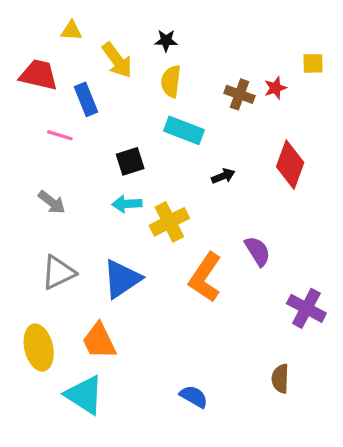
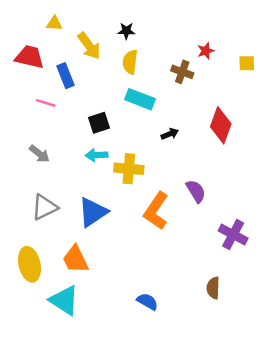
yellow square: (313, 63) -> (247, 63), moved
red star: (275, 88) -> (206, 51), moved
yellow cross: (169, 222) -> (129, 169), turned 32

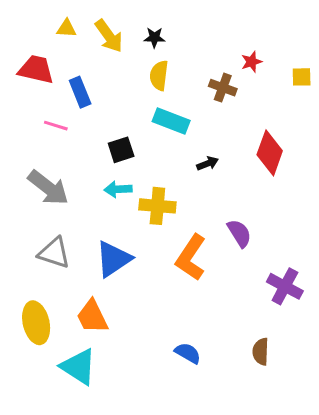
yellow arrow: (89, 46) -> (109, 36), moved
gray arrow: (39, 154) -> (48, 188), size x1.6
gray triangle: (44, 207) -> (54, 253), turned 44
blue semicircle: (147, 302) -> (188, 353), moved

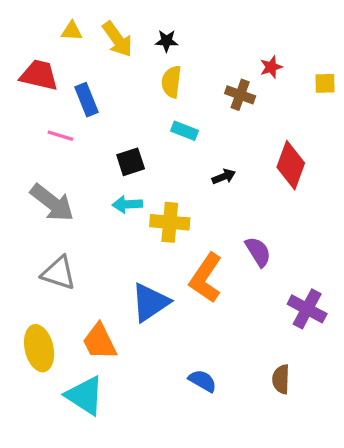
cyan rectangle: (171, 121) -> (185, 131), size x0.7
blue triangle: (113, 259) -> (150, 302), moved

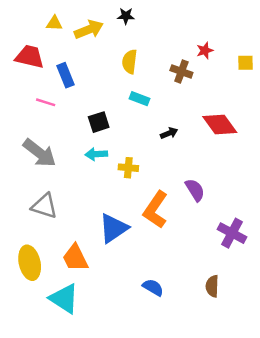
yellow arrow: (117, 39) -> (89, 30), turned -76
black star: (167, 41) -> (126, 16), moved
red diamond: (291, 165) -> (220, 125), turned -56
yellow cross: (170, 222) -> (128, 168), size x0.7

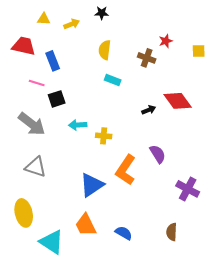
yellow arrow: (89, 30) -> (72, 24), size x0.7
black square: (99, 122) -> (57, 99), moved
black arrow: (169, 133) -> (149, 110), moved
orange trapezoid: (75, 258) -> (86, 225), moved

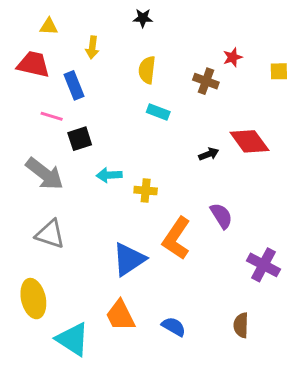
yellow triangle: (44, 19) -> (49, 26), moved
yellow arrow: (72, 24) -> (92, 47), moved, turned 119

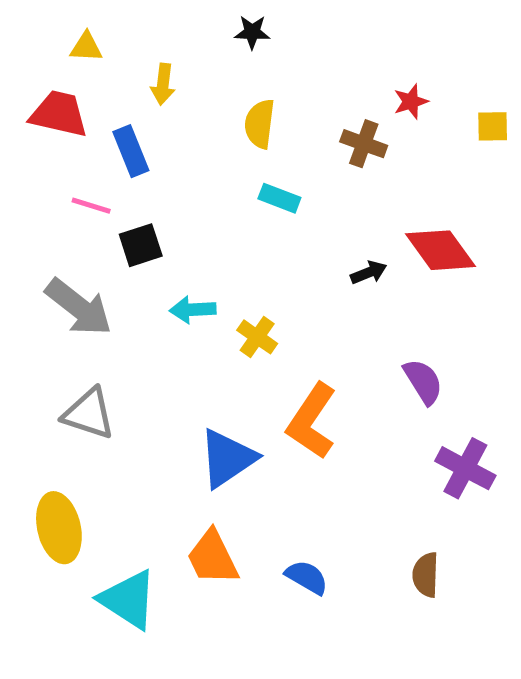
yellow cross: (146, 191) -> (257, 337), turned 30
purple semicircle: (221, 216) -> (423, 382), moved

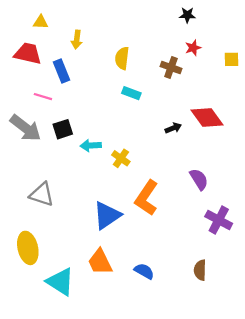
black star: (252, 32) -> (187, 15), moved
black square: (141, 245) -> (63, 129), moved
gray arrow: (79, 307) -> (25, 128), moved

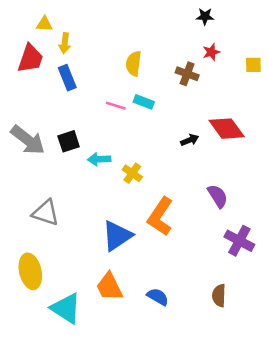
yellow arrow: (77, 40) -> (65, 43), moved
red trapezoid: (28, 54) -> (30, 58), turned 96
pink line: (43, 97) -> (116, 106), moved

